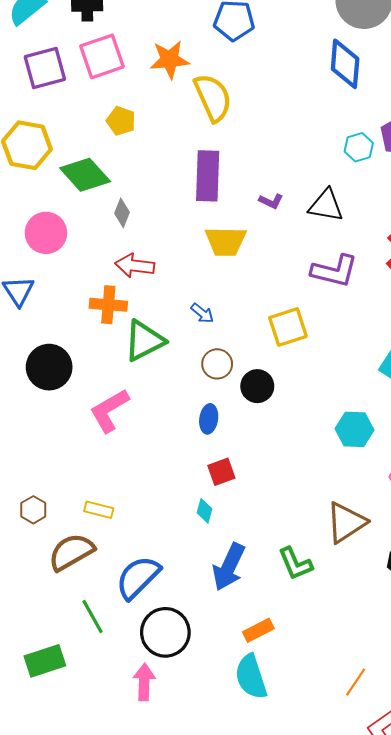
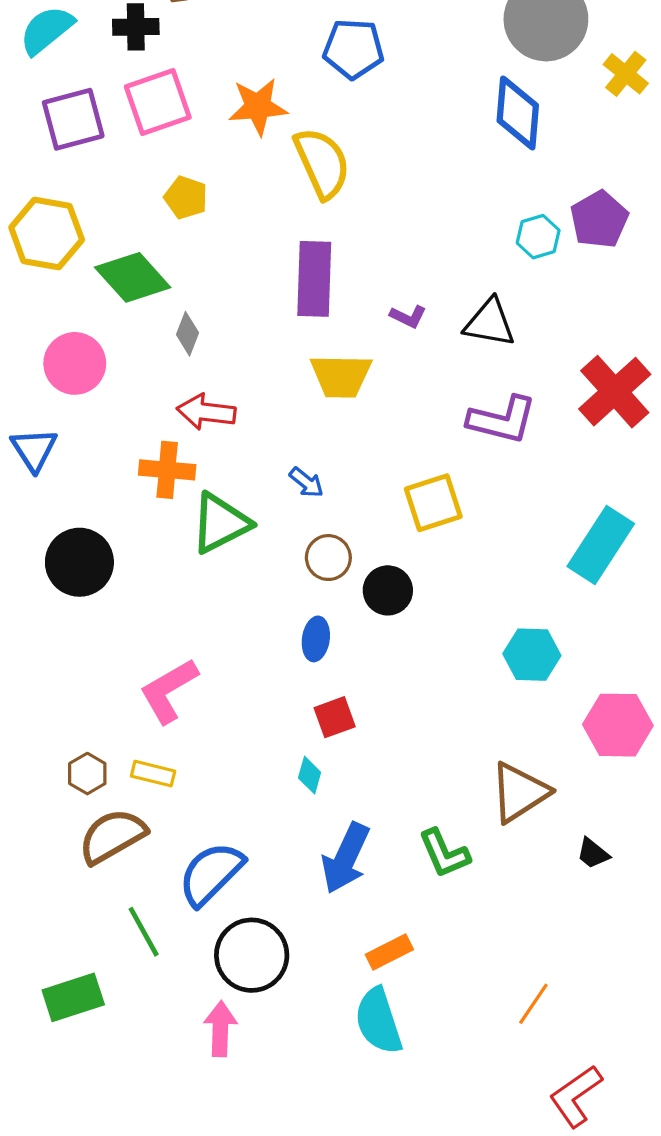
pink L-shape: (109, 410) -> (169, 691), moved
brown hexagon: (33, 510) -> (87, 774), moved
orange line: (356, 682) -> (533, 1004), moved

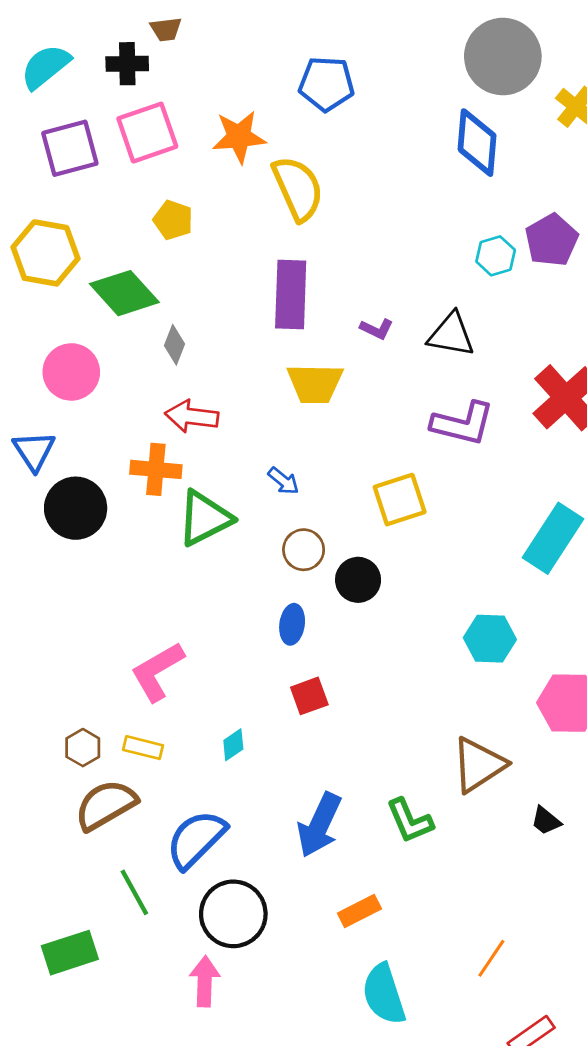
black circle: (79, 562) -> (76, 508), moved
cyan diamond: (310, 775) -> (233, 745), moved, turned 40
cyan semicircle: (378, 1021) -> (384, 994), moved

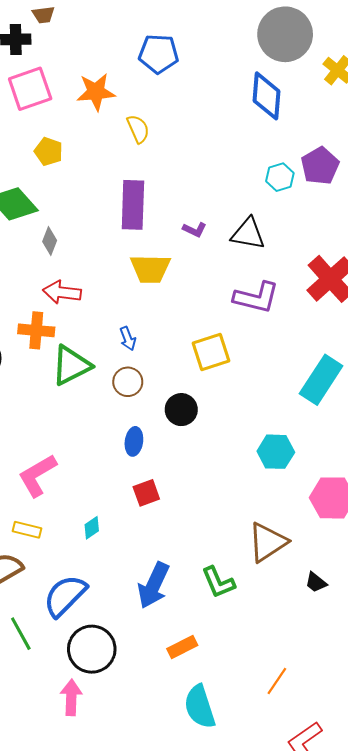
yellow semicircle: (298, 188) -> (138, 129), size x0.6
blue arrow: (283, 481) -> (128, 339), turned 30
brown circle: (304, 550) -> (128, 382), moved

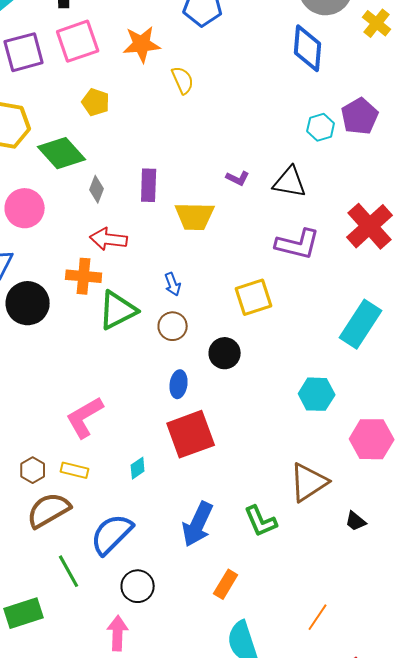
purple rectangle: (133, 205) -> (149, 185), moved, size x0.7
red square: (146, 493) -> (191, 434), size x1.8
orange rectangle: (182, 647) -> (226, 584), turned -32
black circle: (92, 649) -> (138, 586), size x0.7

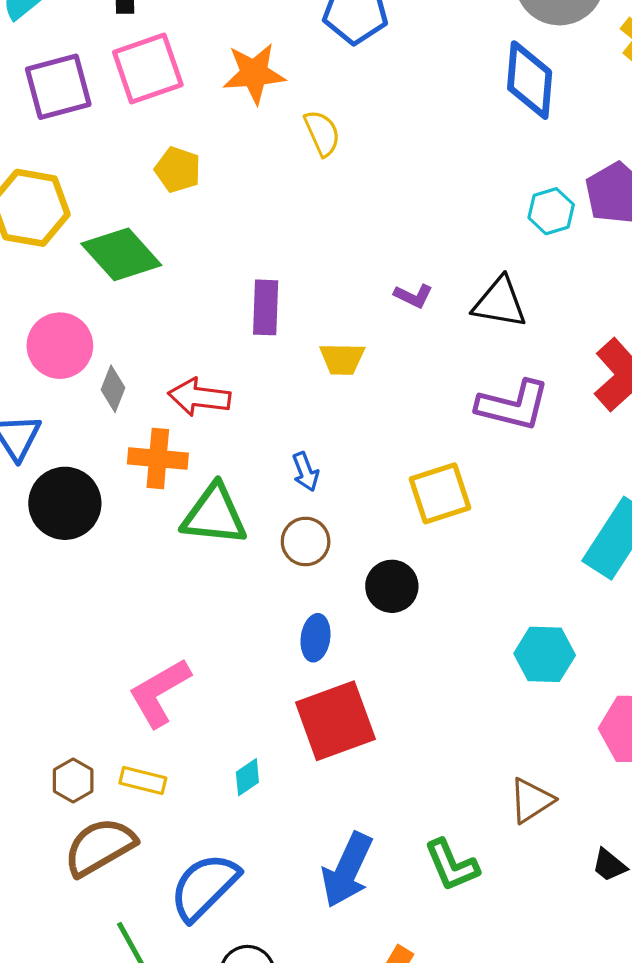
gray diamond: (97, 189) -> (113, 389), moved
yellow trapezoid: (195, 216) -> (342, 359), size x0.7
green triangle: (118, 310) -> (214, 515), turned 33
brown triangle: (309, 482) -> (531, 800), size x0.7

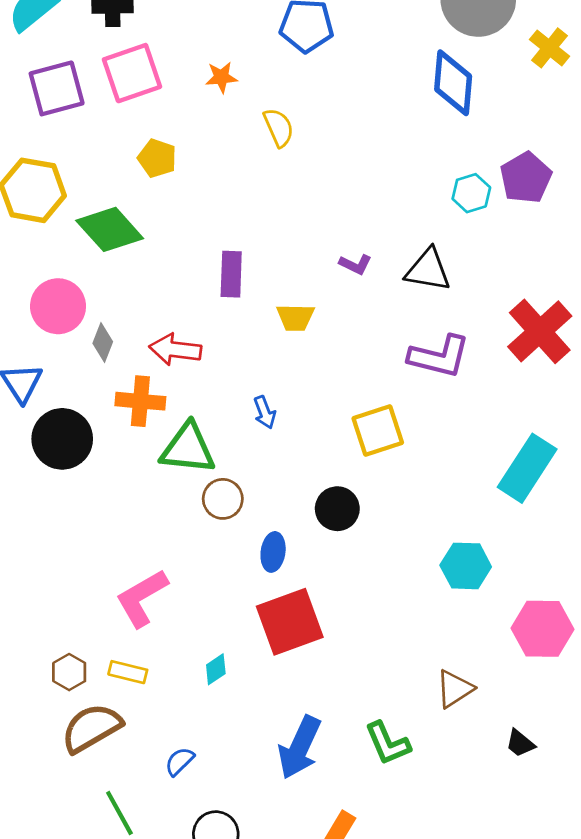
orange star: (254, 73) -> (221, 77), size x0.6
brown circle: (306, 541) -> (223, 499), moved
blue semicircle: (204, 887) -> (179, 761), size x0.5

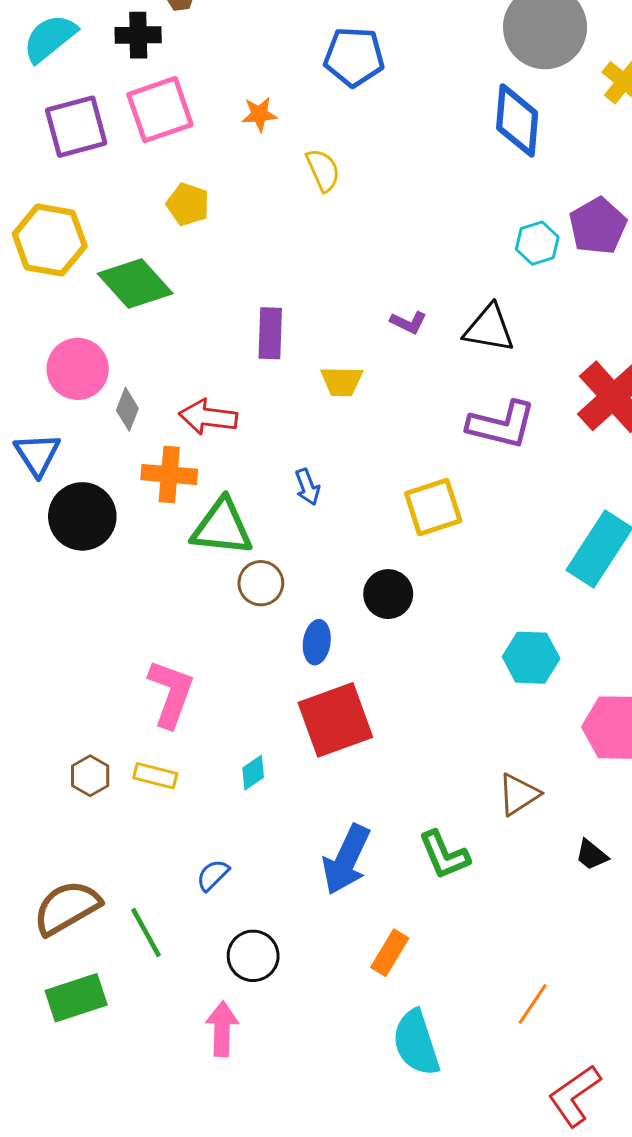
pink L-shape: (142, 598) -> (171, 693), turned 140
brown semicircle: (92, 728) -> (67, 908), moved

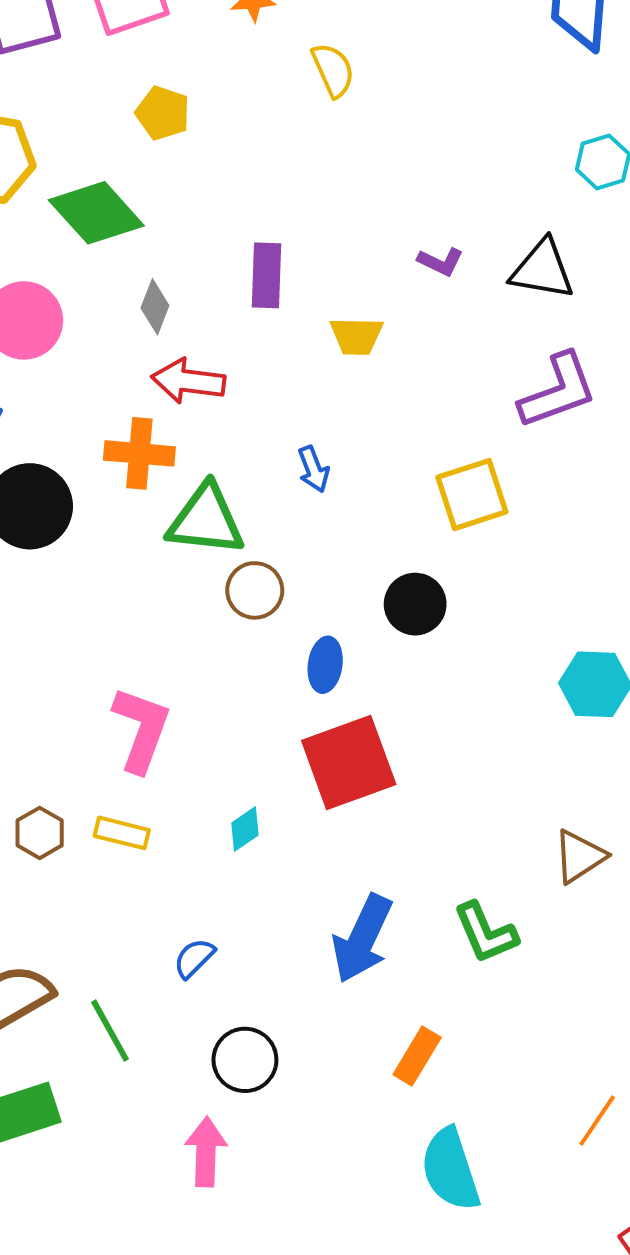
gray diamond: (127, 409) -> (155, 307), moved
purple L-shape: (502, 425) -> (558, 391), turned -34

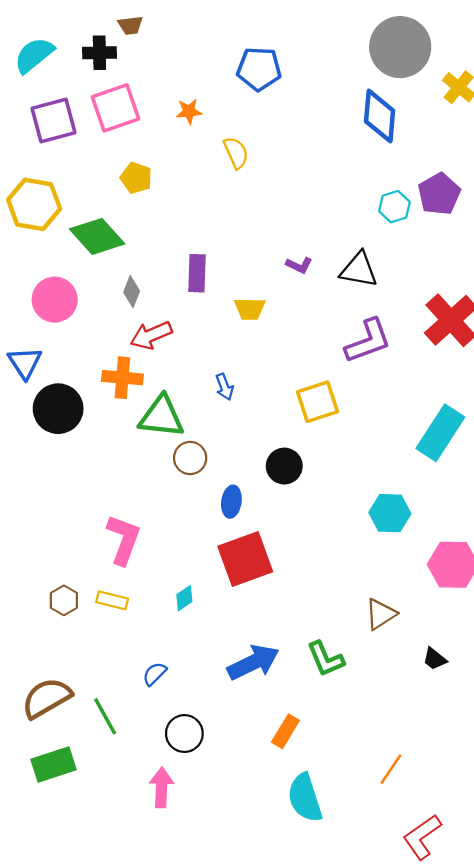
red arrow: (188, 381) -> (151, 335), turned -30
blue arrow: (362, 939) -> (253, 662), turned -141

